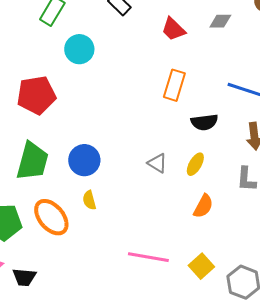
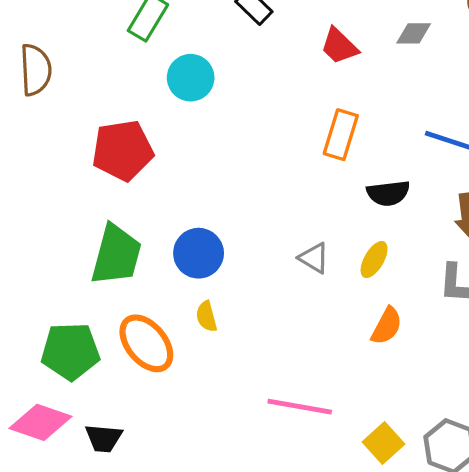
yellow square: (201, 266) -> (384, 443), moved

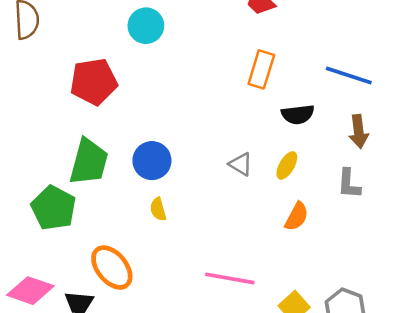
orange ellipse: (146, 343) -> (112, 268), moved
green pentagon: (70, 351) -> (54, 208), moved, turned 30

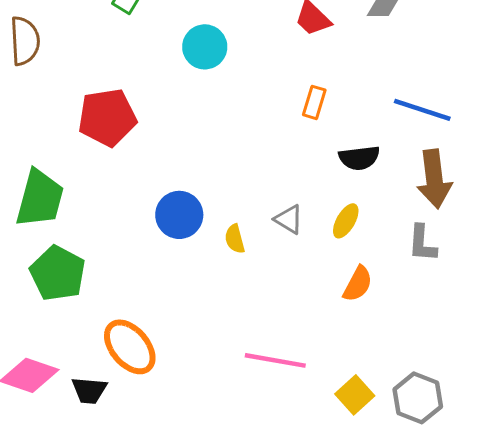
cyan circle: (146, 26) -> (205, 47), moved
orange rectangle: (261, 69) -> (314, 102), size x0.7
brown arrow: (359, 131) -> (434, 179), size x1.4
green trapezoid: (89, 162) -> (40, 198), moved
yellow semicircle: (158, 209) -> (235, 239), moved

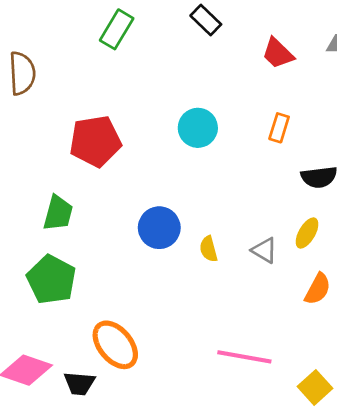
cyan circle: (205, 47) -> (198, 128), moved
green trapezoid: (40, 198) -> (58, 213), moved, size x0.7
gray triangle: (289, 219) -> (264, 250), moved

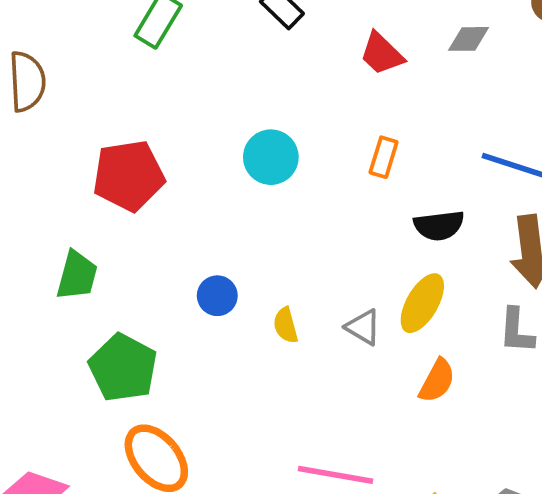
blue circle: (159, 228) -> (217, 296), size x0.7
yellow ellipse: (307, 233) -> (422, 303), size x1.4
green pentagon: (51, 280) -> (123, 368), moved

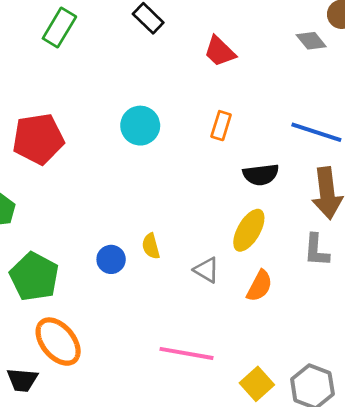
gray diamond: (468, 39) -> (311, 41), moved, turned 52
blue circle: (217, 296) -> (111, 259), moved
gray triangle: (363, 327) -> (206, 270), moved

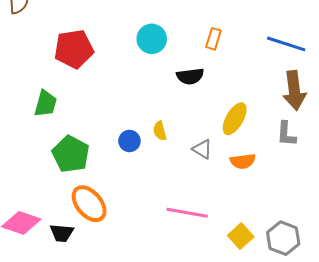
black semicircle: (261, 175) -> (190, 76), moved
orange semicircle: (259, 286) -> (243, 161), turned 55

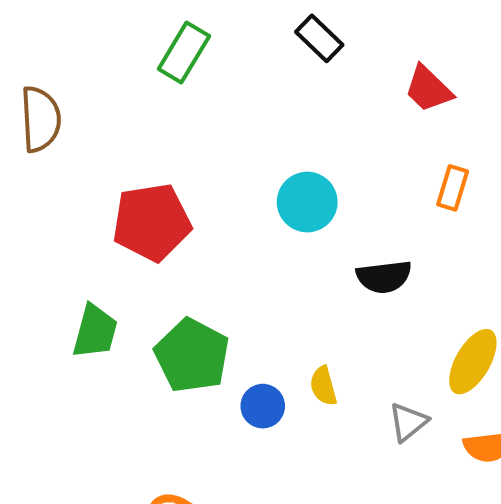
orange rectangle: (213, 39) -> (453, 188), moved
gray triangle: (202, 149) -> (408, 422), turned 50
green pentagon: (71, 154) -> (192, 356), moved

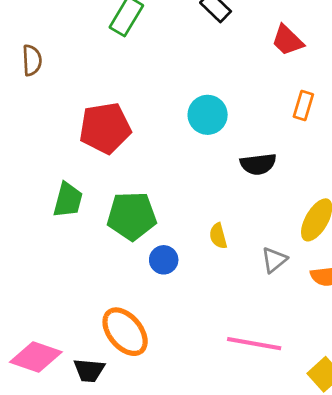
brown semicircle: (41, 119) -> (32, 60), size x0.7
green pentagon: (192, 356) -> (132, 216), turned -30
blue circle: (263, 406) -> (164, 260), moved

